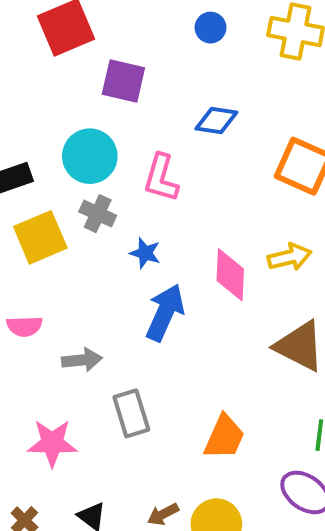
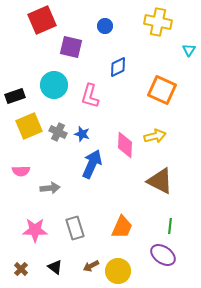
blue circle: (210, 28) -> (105, 26), moved
blue diamond: (216, 121) -> (118, 67), turned -35
gray cross: (98, 214) -> (58, 132), moved
gray rectangle: (131, 413) -> (75, 228), moved

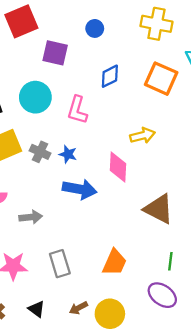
orange square: (162, 90) -> (161, 79), moved
yellow arrow: (155, 136) -> (142, 136), moved
blue arrow: (92, 164) -> (80, 189), turned 76

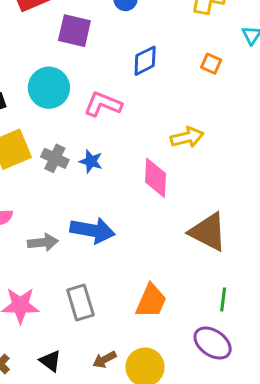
orange square: (161, 79) -> (211, 64), size x0.5
pink L-shape: (77, 110) -> (103, 104), turned 96
blue arrow: (80, 189) -> (92, 230), moved

